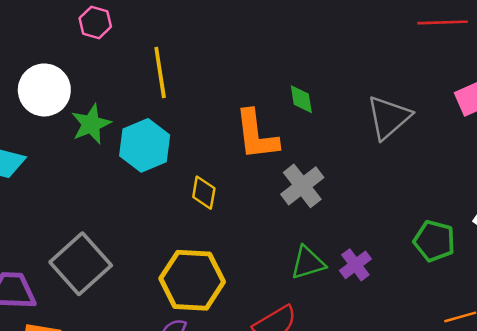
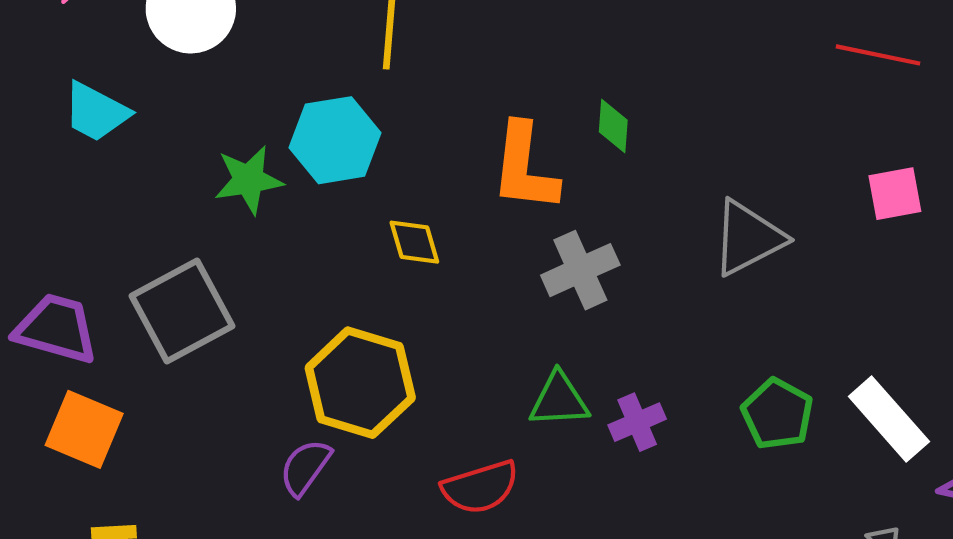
gray triangle: (389, 117) -> (748, 238), moved
green star: (91, 124) -> (249, 180), moved
yellow diamond: (204, 193) -> (414, 242), turned -40

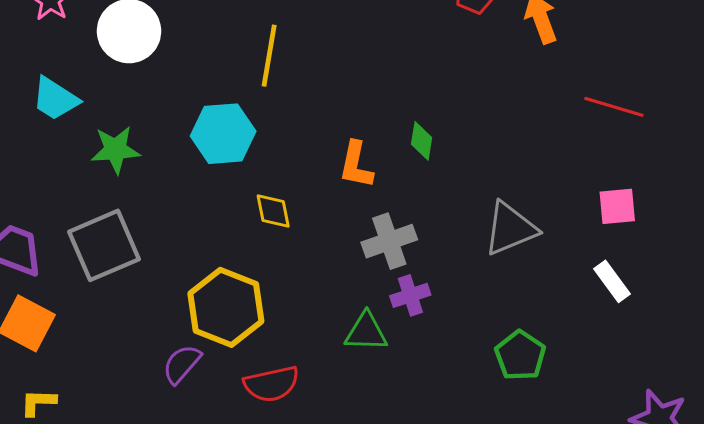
orange L-shape: (525, 168) -> (356, 165), size x0.7
green star: (249, 180) -> (115, 150), moved
white rectangle: (889, 419) -> (612, 281), moved, size x0.7
purple cross: (637, 422) -> (410, 295), moved
red semicircle: (480, 487) -> (271, 384), moved

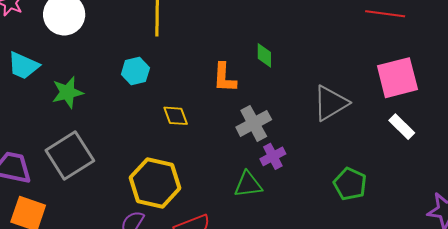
cyan hexagon: (223, 134) -> (135, 71), size x0.7
pink square: (617, 206) -> (397, 78), size x1.6

